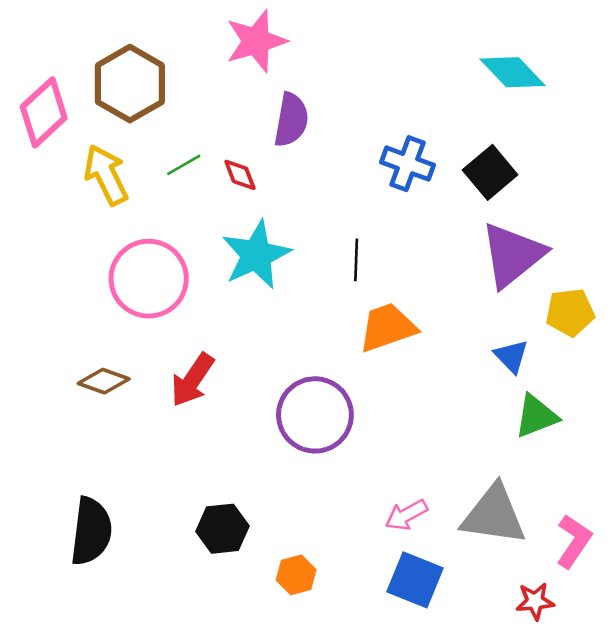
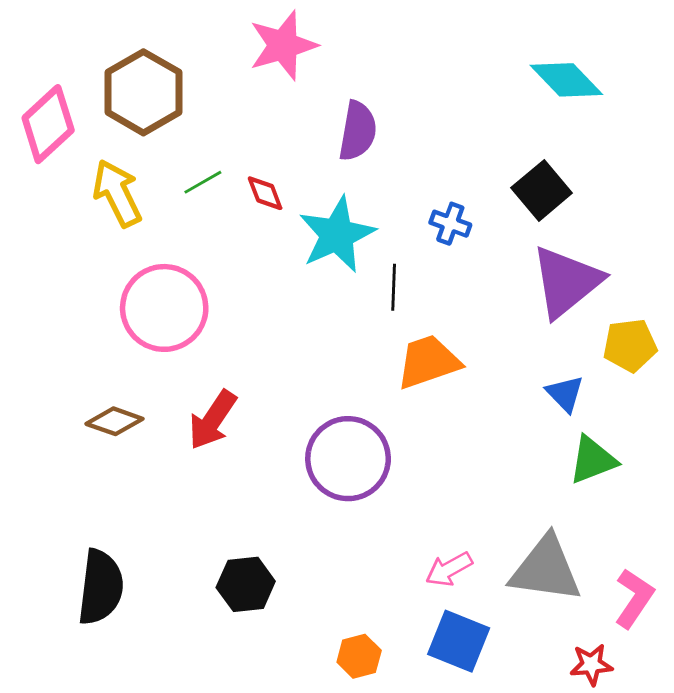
purple semicircle: (291, 120) -> (358, 131), moved
blue cross: (407, 164) -> (450, 224), moved, size x0.7
cyan star: (256, 255) -> (337, 235), moved
orange hexagon: (296, 575) -> (359, 656), moved

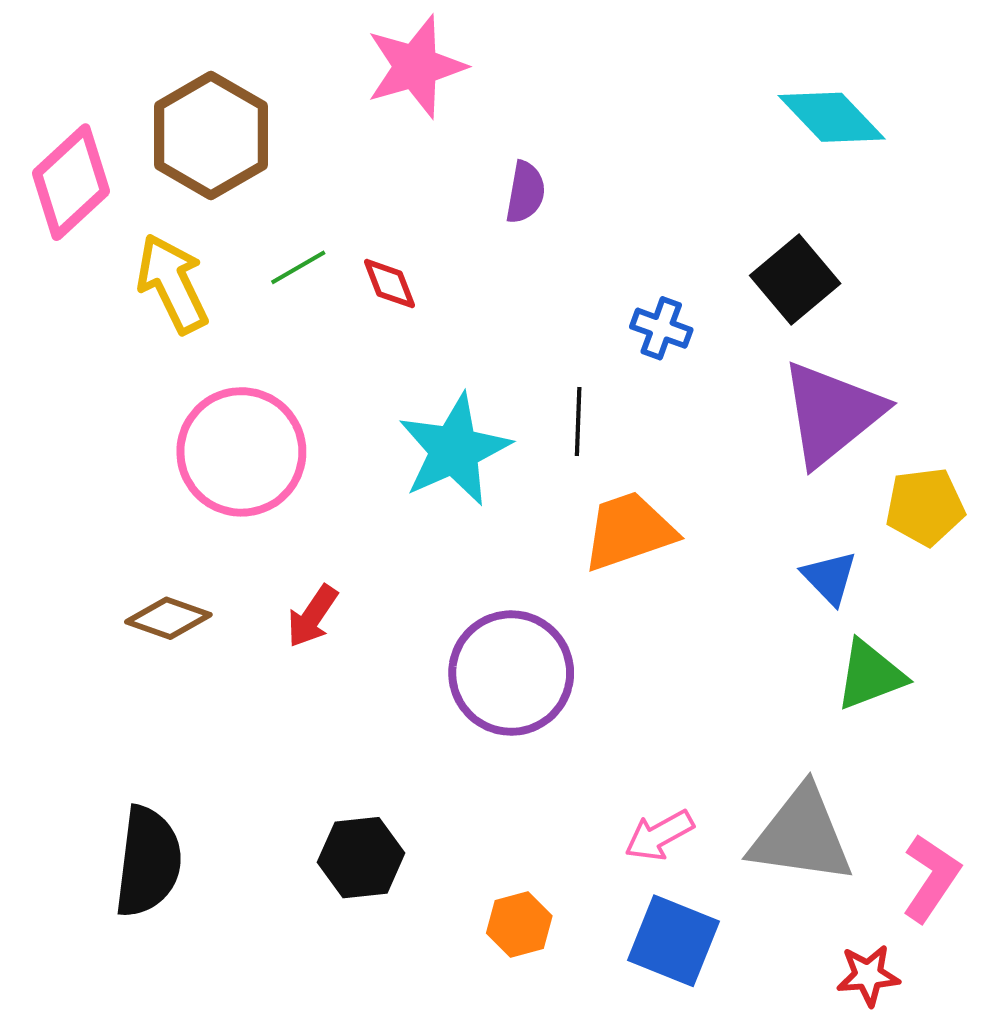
purple semicircle: (358, 131) -> (525, 192), size x0.7
cyan star: (337, 235) -> (454, 450), moved
red arrow: (213, 420) -> (312, 616), size x0.7
orange hexagon: (359, 656) -> (519, 925), moved

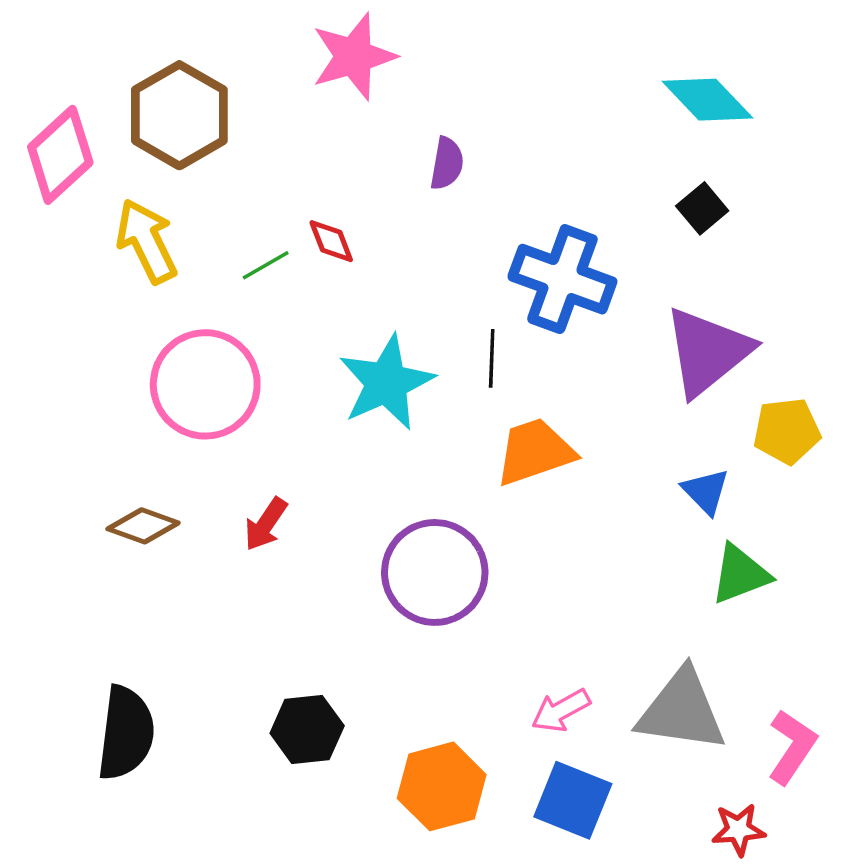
green line: (298, 267) -> (266, 265), moved
black square: (795, 280) -> (702, 208), moved, size x0.7
blue cross: (661, 328) -> (562, 279), size x2.0
orange hexagon: (519, 925) -> (442, 786), size x1.6

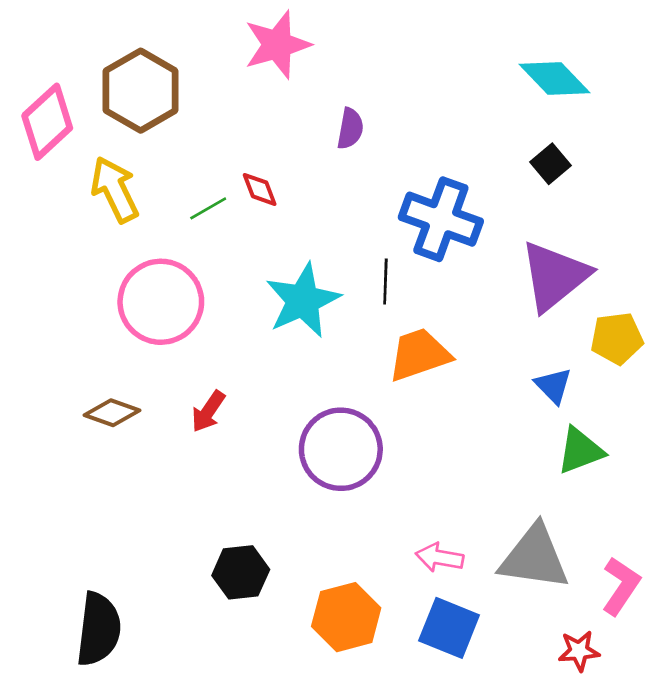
pink arrow: (561, 711) -> (440, 558), turned 39
black semicircle: (126, 733) -> (99, 629), moved

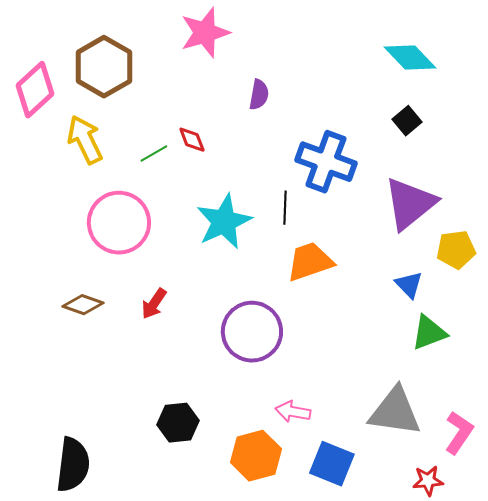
pink arrow: (440, 558) -> (293, 412), moved

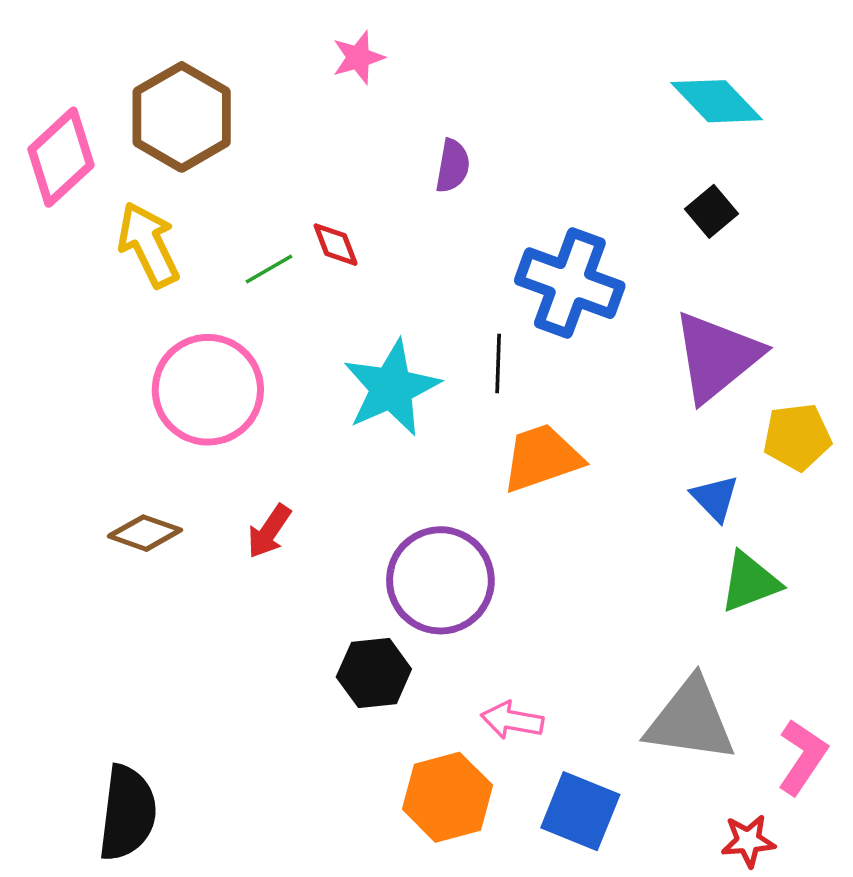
pink star: (205, 33) -> (358, 57), size x0.6
black hexagon: (178, 423) -> (374, 673), moved

